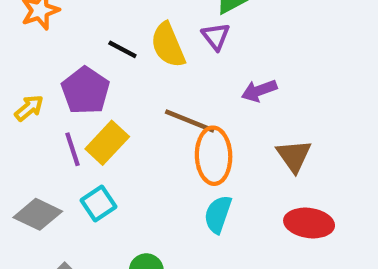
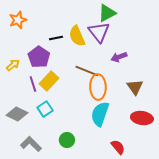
purple triangle: (216, 36) -> (99, 32), size x1.6
black line: (122, 49) -> (56, 38), turned -40
cyan semicircle: (218, 214) -> (100, 114), size x1.4

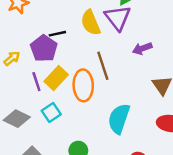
black line: (56, 38) -> (57, 34), moved
brown line: (87, 71) -> (103, 66), turned 50
orange ellipse: (98, 87) -> (83, 85), moved

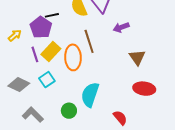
cyan semicircle: (119, 119) -> (90, 95), moved

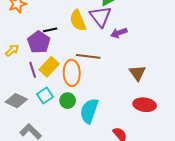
purple arrow: (121, 27) -> (119, 33), moved
brown line: (89, 41) -> (88, 56), turned -65
green circle: (69, 111) -> (68, 101), moved

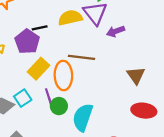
yellow semicircle: (78, 21) -> (70, 18), turned 100
purple line: (33, 70) -> (49, 97), moved
cyan square: (45, 95) -> (23, 98), moved

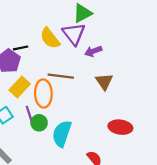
yellow semicircle: (70, 18) -> (50, 38), turned -115
brown triangle: (136, 75) -> (104, 82), moved

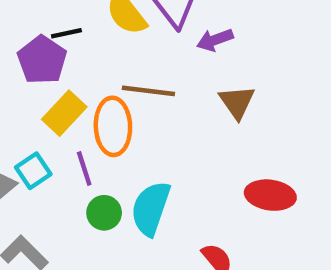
green circle: (39, 123) -> (104, 213), moved

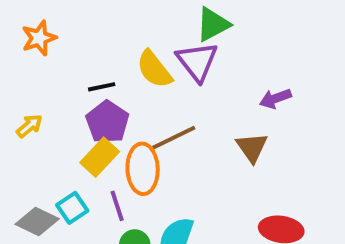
purple arrow: (215, 40) -> (275, 99), moved
purple pentagon: (42, 60) -> (107, 122), moved
brown line: (148, 91) -> (174, 138), turned -33

